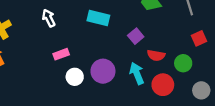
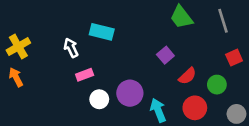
white arrow: (49, 18) -> (71, 48), moved
cyan rectangle: (98, 18) -> (102, 32), moved
red semicircle: (156, 55) -> (187, 76), turned -54
cyan arrow: (137, 73) -> (158, 110), moved

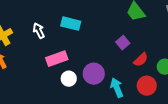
white arrow: (71, 48) -> (39, 31), moved
pink rectangle: (85, 75) -> (57, 59), size x1.5

